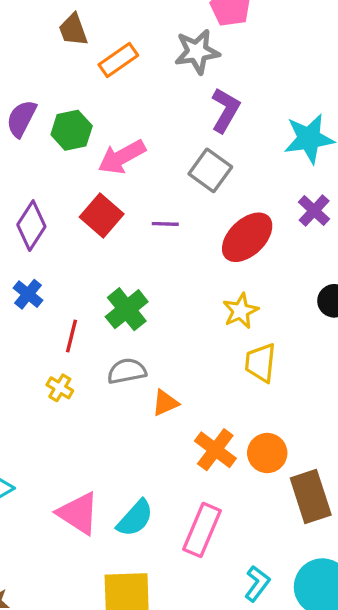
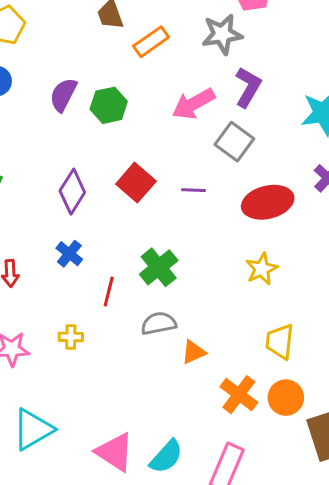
pink arrow: (122, 157) -> (193, 104), moved
red ellipse: (247, 237) -> (268, 202), turned 30
yellow trapezoid: (261, 363) -> (280, 342), moved
yellow cross: (60, 388) -> (71, 337), moved, turned -30

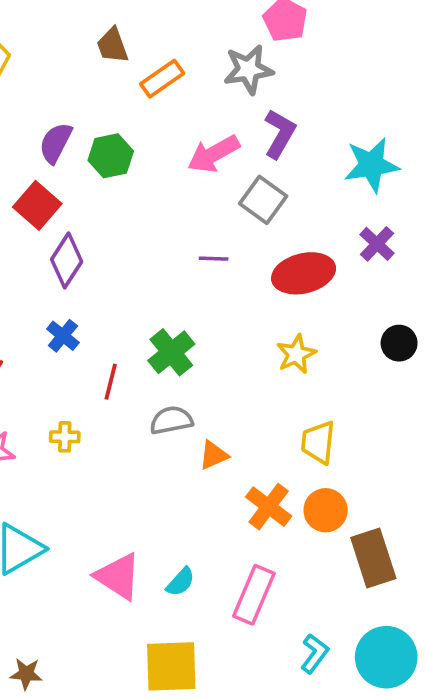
red square: (136, 183) -> (37, 205), moved
cyan semicircle: (166, 457) -> (180, 582), size x0.7

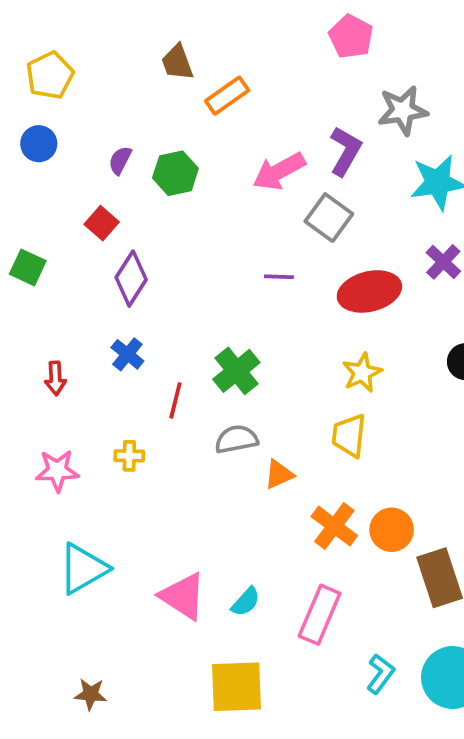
gray star: (248, 69) -> (403, 110), moved
purple semicircle: (56, 143) -> (120, 160), size x0.7
red square: (37, 205) -> (102, 223), size x0.7
yellow trapezoid: (318, 442) -> (349, 436), moved

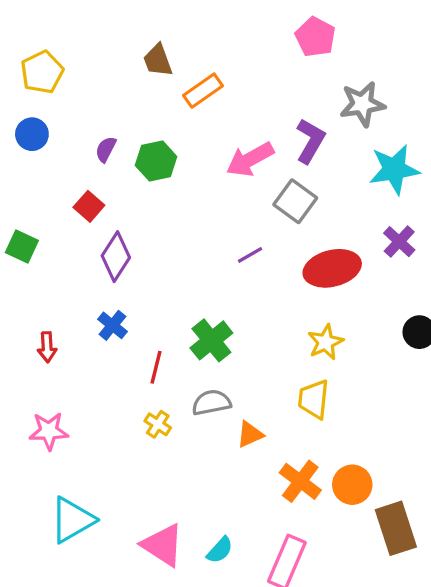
purple line: (279, 277) -> (250, 255), turned -32
yellow cross: (129, 456) -> (158, 424), moved, turned 32

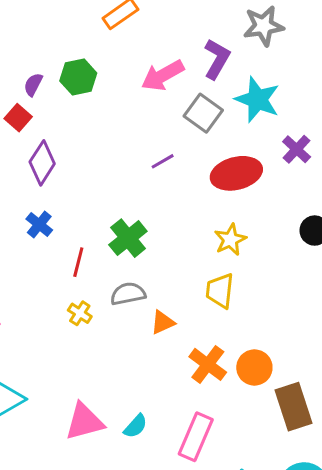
purple semicircle: (106, 149) -> (33, 85), moved
cyan star: (394, 169) -> (257, 100), moved, turned 30
pink triangle: (163, 545) -> (84, 422), turned -48

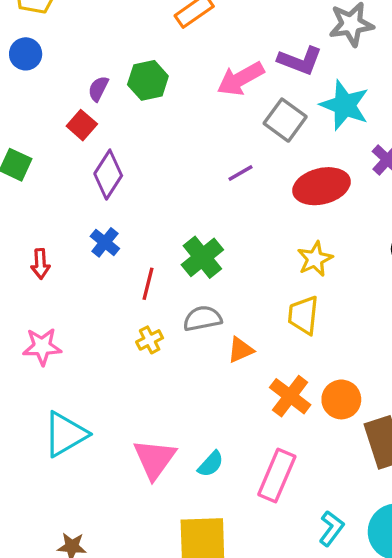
purple L-shape: (217, 59) -> (300, 61), turned 81
yellow cross: (80, 313) -> (150, 340), turned 30
pink triangle: (84, 422) -> (155, 459), turned -39

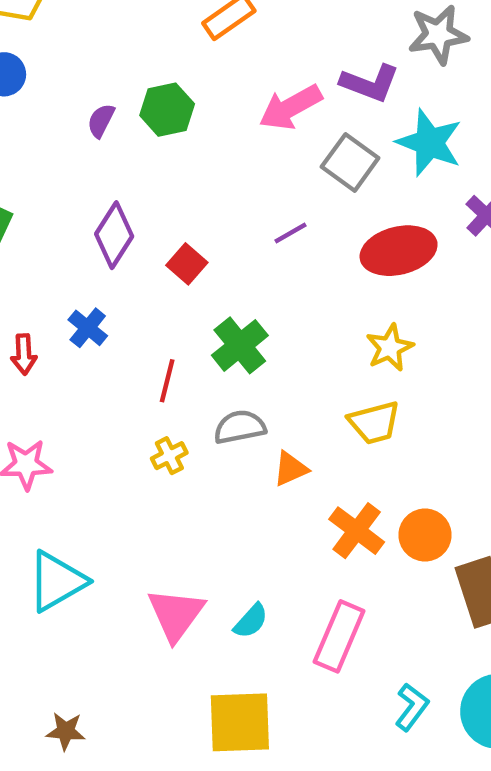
red square: (82, 125) -> (187, 264), moved
blue cross: (105, 242) -> (88, 328), moved
yellow trapezoid: (303, 315) -> (374, 423), turned -111

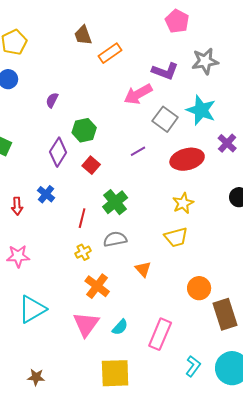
purple L-shape: (370, 83) -> (165, 71), moved
green hexagon: (167, 110) -> (84, 130), moved
orange triangle: (291, 469) -> (143, 269), moved, turned -48
orange cross: (357, 531) -> (97, 286), moved

